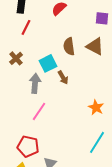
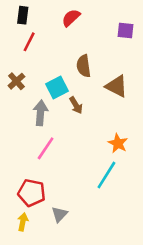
brown triangle: (95, 46) -> (117, 86), moved
cyan line: (97, 142) -> (106, 175), moved

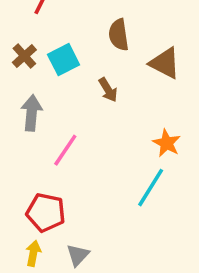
cyan square: (57, 88) -> (64, 60), moved
gray arrow: (41, 113) -> (32, 113), moved
gray triangle: (60, 214) -> (78, 255), moved

